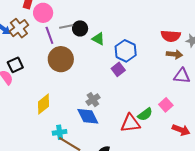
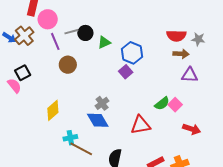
green triangle: (98, 39) -> (104, 42), turned -48
brown circle: (61, 59) -> (68, 65), size x0.7
green semicircle: (145, 114) -> (162, 103), moved

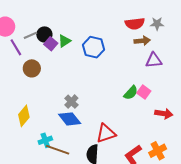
purple square: (126, 72) -> (51, 44), moved
red triangle: (141, 125) -> (106, 133), moved

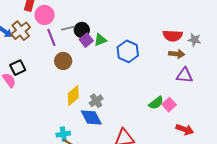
yellow diamond: (24, 116) -> (73, 96), moved

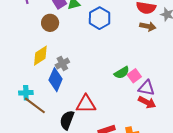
brown circle: (63, 61) -> (50, 23), moved
purple triangle: (185, 75) -> (146, 88), moved
blue diamond: (91, 118) -> (56, 80), turned 45

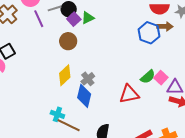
blue hexagon: (100, 18) -> (149, 33), moved
cyan cross: (26, 93) -> (57, 114), turned 32
red triangle: (86, 104) -> (129, 94), moved

